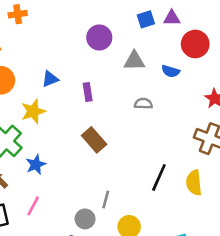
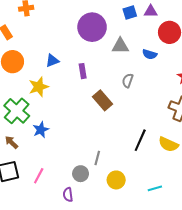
purple circle: (99, 38) -> (92, 27), size x1.4
gray semicircle: (143, 104) -> (128, 81), turned -72
brown rectangle: (94, 140) -> (103, 100), moved
yellow semicircle: (194, 183) -> (168, 144), turned -60
pink line: (33, 206) -> (39, 176), moved

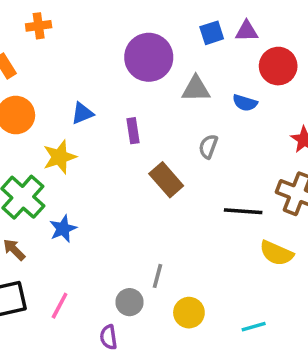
black line: (140, 140) -> (243, 211), moved, turned 70

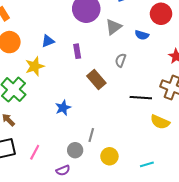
gray triangle: (196, 89) -> (114, 27), turned -36
blue star: (63, 229) -> (63, 108), moved
purple semicircle: (109, 337) -> (63, 170), turned -104

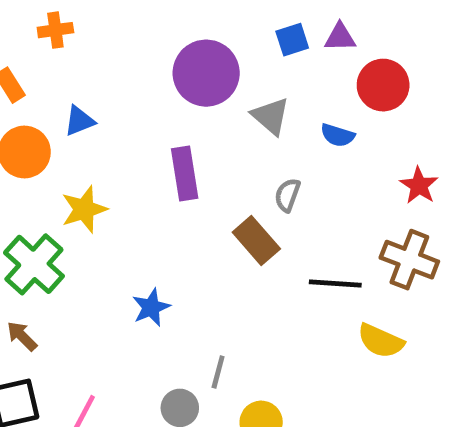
gray triangle: (114, 27) -> (271, 116), turned -42
blue triangle: (48, 41) -> (79, 121), moved
purple rectangle: (77, 51) -> (185, 174), size x1.5
brown rectangle: (96, 79) -> (256, 240), moved

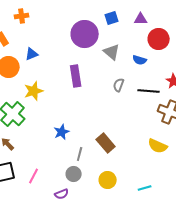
blue square: (292, 40) -> (112, 18), moved
brown rectangle: (256, 240) -> (106, 143), moved
black line: (335, 284) -> (149, 91), moved
gray line: (218, 372) -> (80, 154), moved

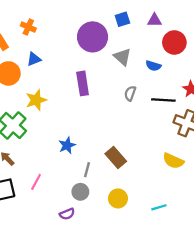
orange cross: (22, 16) -> (28, 27), moved, turned 32
pink line: (34, 176) -> (36, 182), moved

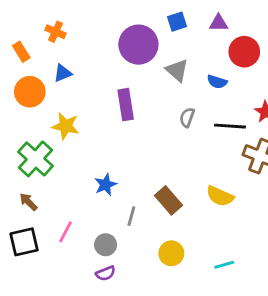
yellow star: (36, 100) -> (66, 126), turned 30
yellow semicircle: (173, 161) -> (220, 196), moved
gray circle: (80, 192) -> (106, 245), moved

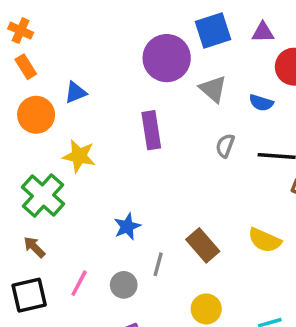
blue square: (177, 22) -> (213, 31), size x1.5
orange cross: (56, 32) -> (21, 31), moved
gray circle: (106, 245) -> (124, 285), moved

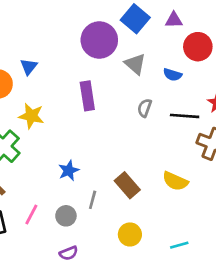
blue square: (213, 31) -> (135, 19), turned -32
blue triangle: (76, 92) -> (29, 67), turned -30

